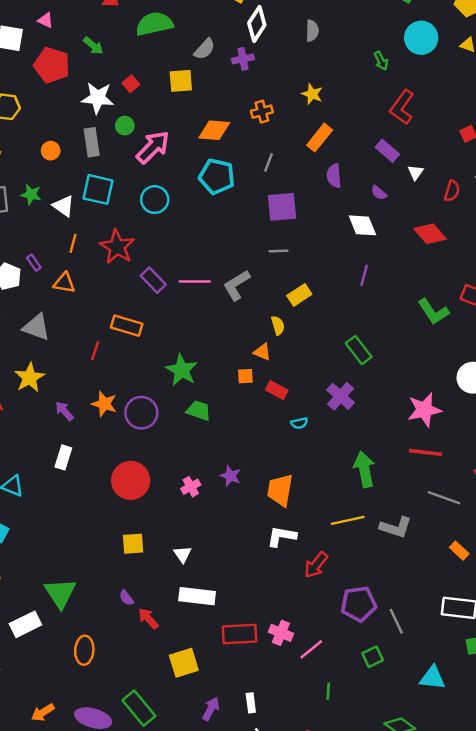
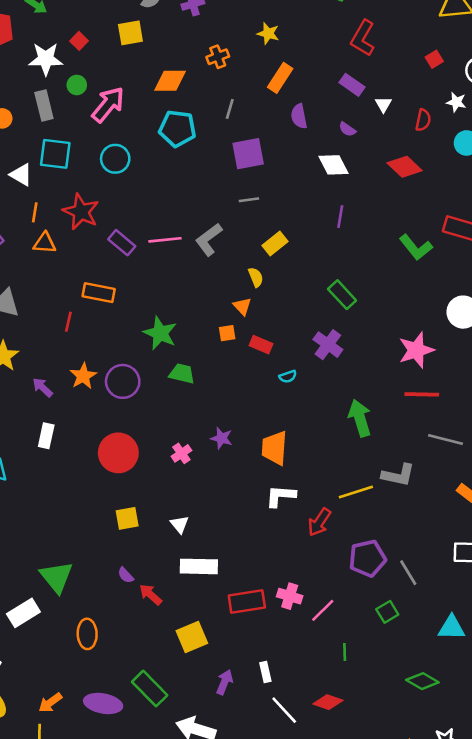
orange triangle: (64, 283) -> (45, 243), moved
orange triangle: (262, 352) -> (242, 306), turned 30
orange star: (104, 404) -> (83, 376), turned 30
yellow line: (348, 520) -> (356, 492), moved

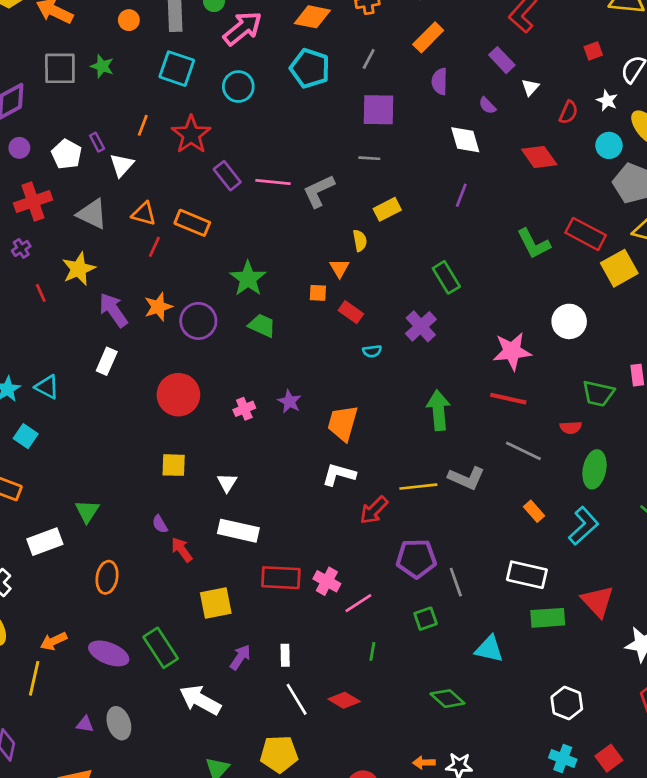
white triangle: (21, 175) -> (122, 165), moved, turned 30
orange triangle: (45, 243) -> (144, 214), moved
purple arrow: (43, 387) -> (113, 310), size x1.5
green triangle: (56, 577) -> (87, 511), size x0.7

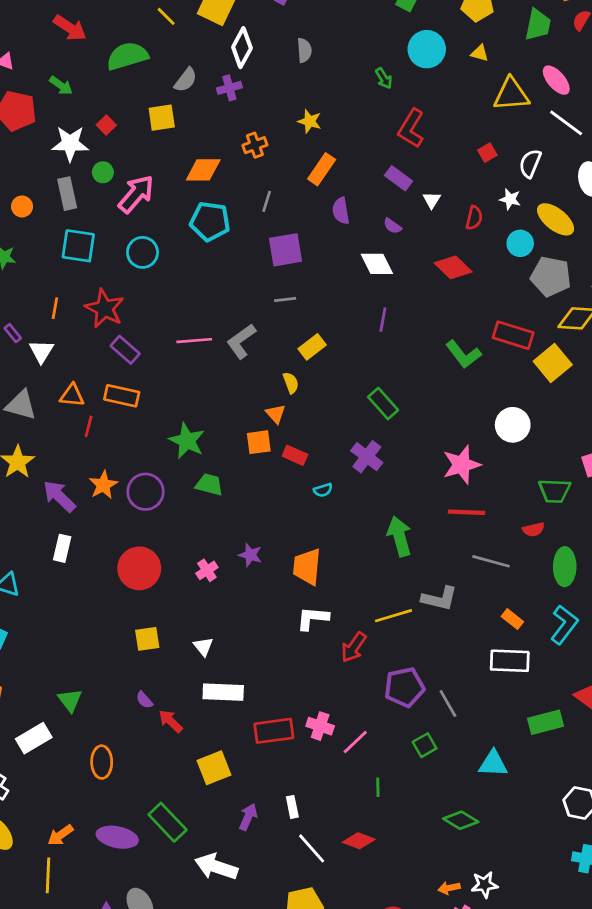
purple rectangle: (227, 176) -> (125, 350), moved
orange square: (318, 293) -> (259, 442), size x1.4
white rectangle: (527, 575) -> (510, 661), moved

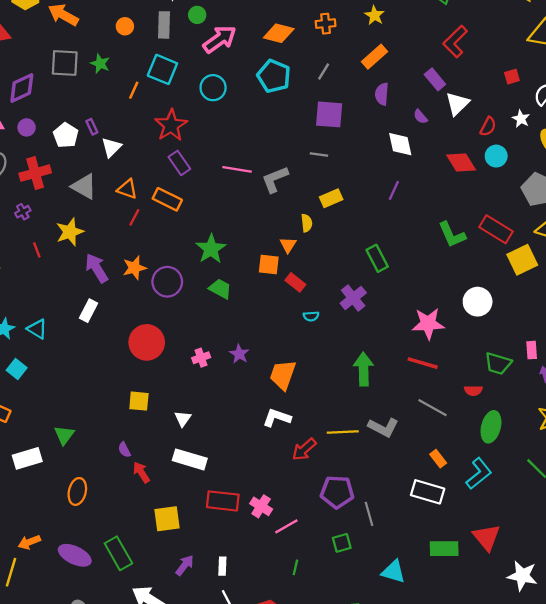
white triangle: (432, 200) -> (457, 104), size x1.6
cyan circle: (520, 243) -> (496, 156), moved
orange line: (55, 308) -> (134, 90), moved

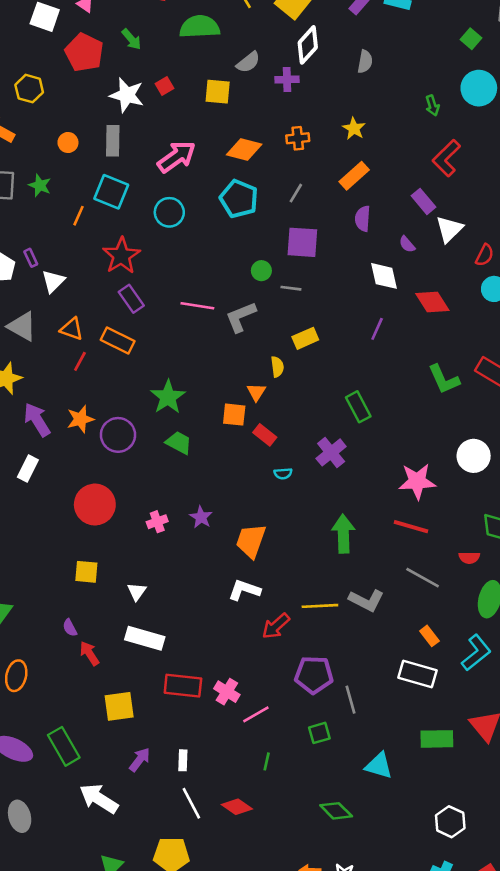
green circle: (197, 15) -> (261, 271), moved
red diamond: (461, 162) -> (432, 302), moved

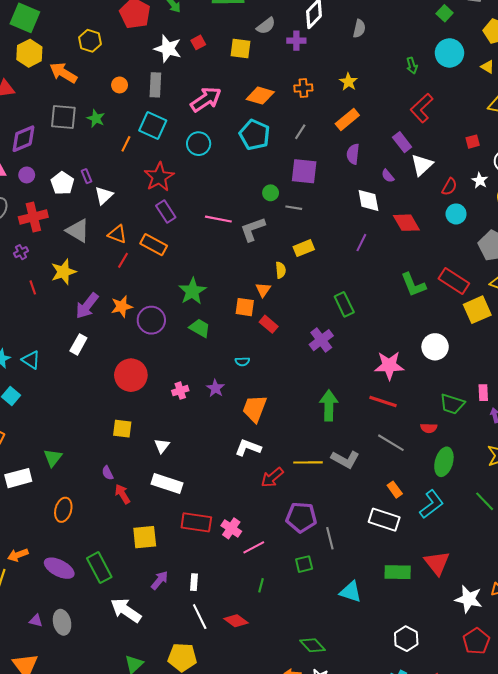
purple arrow: (37, 420) -> (87, 306), turned -112
cyan semicircle: (283, 474) -> (242, 362), moved
green diamond: (336, 811) -> (313, 645), moved

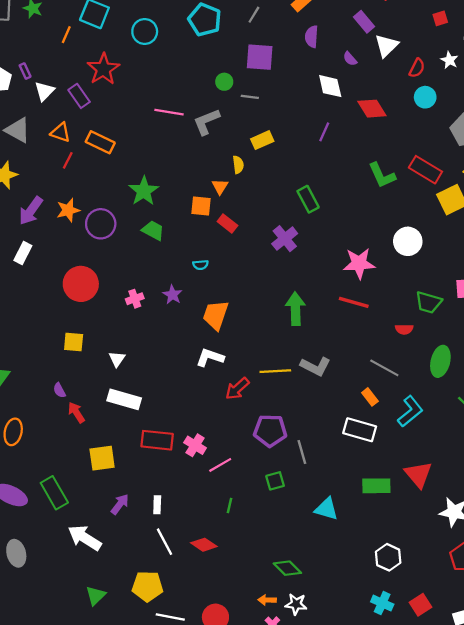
purple rectangle: (166, 212) -> (79, 96), moved
gray line: (391, 443) -> (384, 368), moved
green ellipse: (444, 462) -> (440, 361), moved

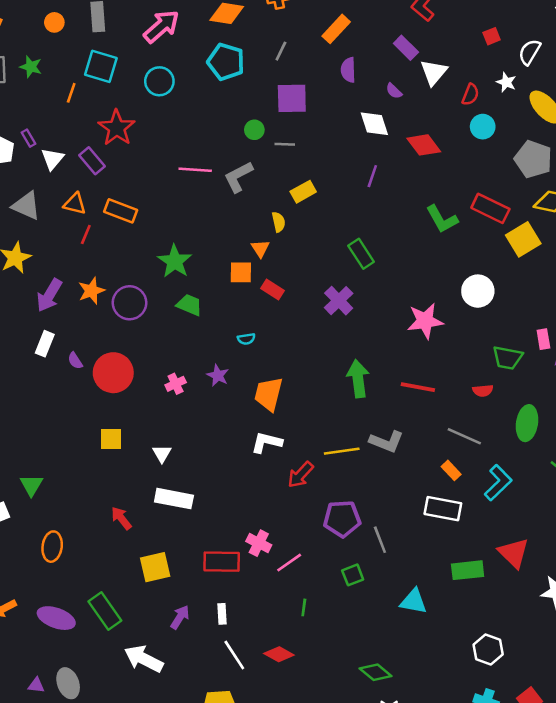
red line: (354, 302) -> (418, 387), moved
purple semicircle: (59, 390) -> (75, 361), moved
red rectangle: (157, 440) -> (222, 562), moved

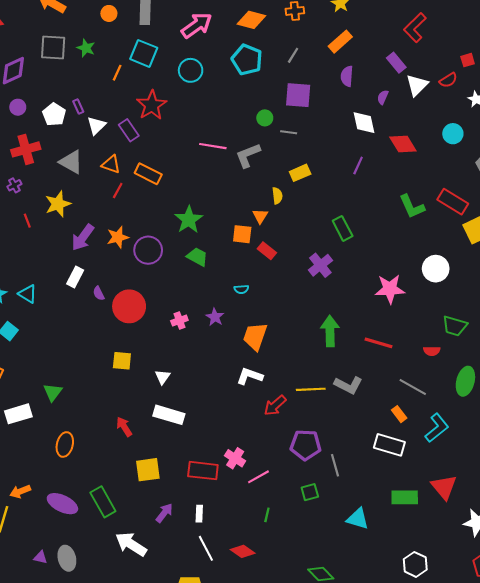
purple semicircle: (394, 91) -> (383, 97), turned 64
red semicircle: (470, 95) -> (448, 80), moved, turned 30

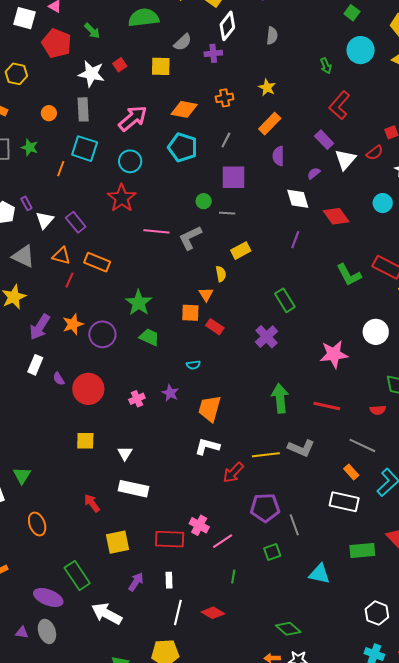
purple semicircle: (383, 97) -> (314, 173), turned 32
red star: (152, 105) -> (122, 198), moved
orange ellipse: (65, 444) -> (37, 524), turned -30
purple ellipse: (62, 504) -> (48, 597), moved
white line: (206, 548) -> (178, 612), turned 45

